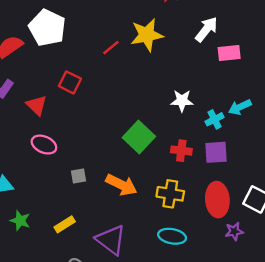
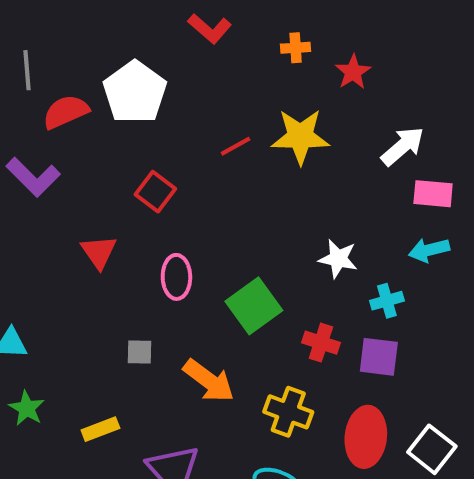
red triangle: (37, 105) -> (99, 252), moved
cyan arrow: (240, 107) -> (429, 250), moved
pink ellipse: (44, 145) -> (176, 277), moved, turned 55

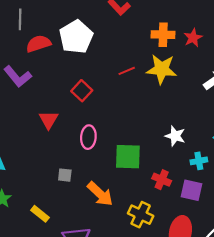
orange cross: (296, 48) -> (163, 35), moved, size x1.5
green square: (254, 306) -> (128, 157), turned 32
yellow rectangle: (100, 429) -> (40, 214), turned 54

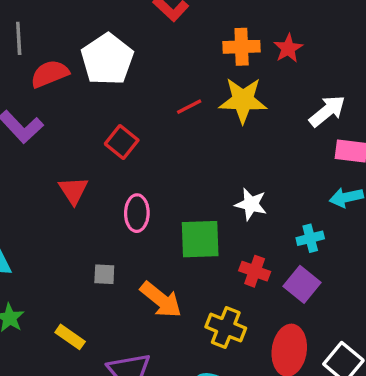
white star: (175, 136) -> (251, 204), moved
purple square: (192, 190) -> (302, 284), turned 30

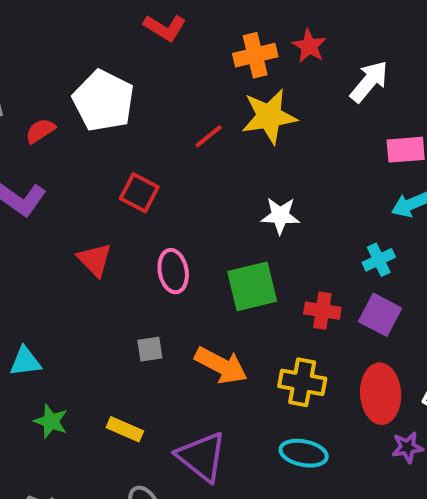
red semicircle: (50, 74) -> (40, 131), size x0.7
white arrow: (327, 111) -> (369, 82), moved
white star: (251, 204) -> (280, 216), moved

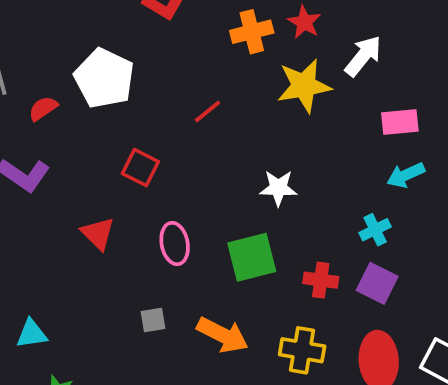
yellow star: (269, 116) -> (304, 86), moved

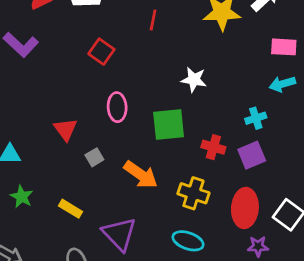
red line: (207, 111) -> (153, 20), turned -48
red triangle: (98, 233) -> (65, 129), moved
purple square: (377, 283) -> (252, 155), turned 32
gray square: (153, 320) -> (94, 157), turned -30

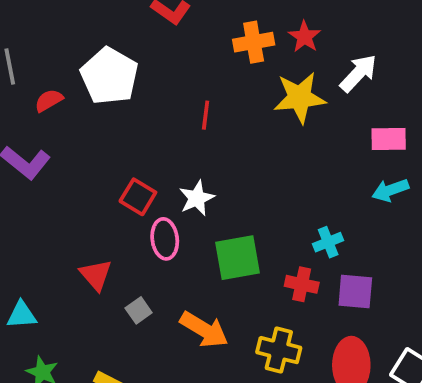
red square: (101, 52) -> (138, 197), moved
white star: (194, 80) -> (197, 198), moved, turned -30
cyan cross: (256, 118) -> (328, 242), moved
purple square: (252, 155) -> (355, 292), turned 32

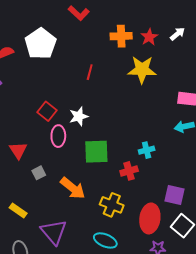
white arrow: (358, 73) -> (178, 34), moved, size x0.7
red cross: (302, 284) -> (129, 171), turned -36
purple square: (355, 292) -> (175, 195), moved

